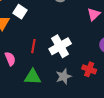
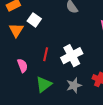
green triangle: (33, 77) -> (44, 84), turned -42

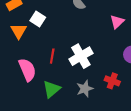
pink semicircle: (22, 66) -> (27, 70), size x1.5

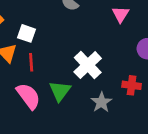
red line: (52, 56) -> (31, 62), moved
green triangle: (52, 89) -> (60, 91), moved

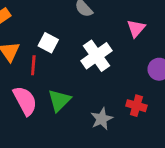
white square: (26, 33) -> (48, 43), moved
white cross: (88, 65) -> (97, 56), moved

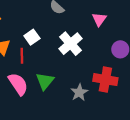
white square: (48, 43) -> (32, 37), turned 32
red cross: (136, 106) -> (105, 80), size x1.5

